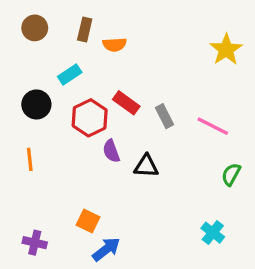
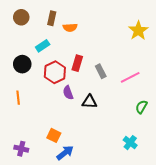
red rectangle: (126, 103) -> (77, 63), turned 70
pink line: (213, 126) -> (130, 77), turned -54

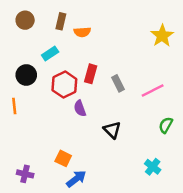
orange line: (18, 98) -> (14, 106), moved
black triangle: (89, 102) -> (112, 130), moved, turned 42

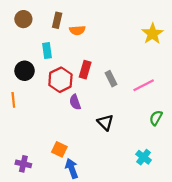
cyan rectangle: (50, 54) -> (47, 51), turned -64
blue arrow: (76, 179) -> (72, 168), turned -72

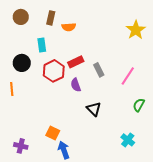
red rectangle: (85, 70) -> (76, 62), turned 49
pink line: (144, 85) -> (128, 76), turned -30
purple semicircle: (75, 102) -> (76, 85), moved

